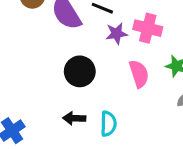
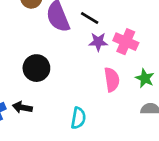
black circle: (80, 71) -> (36, 68), moved
black arrow: (74, 118) -> (22, 107), moved

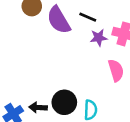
black circle: (36, 68) -> (64, 102), moved

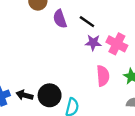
purple semicircle: (59, 20) -> (60, 19), size x0.7

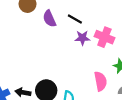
pink semicircle: (103, 76) -> (101, 81), moved

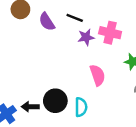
pink semicircle: (101, 81) -> (97, 75), moved

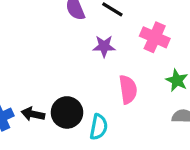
purple star: (86, 37) -> (104, 46), moved

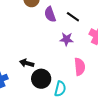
black arrow: (33, 114) -> (27, 63), moved

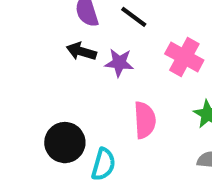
black arrow: (27, 63) -> (81, 51), moved

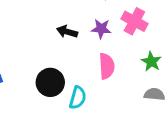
black arrow: (81, 51) -> (67, 32), moved
purple star: (119, 63) -> (101, 29), moved

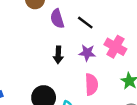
black arrow: (67, 32) -> (58, 55), turned -105

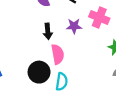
pink semicircle: (91, 84) -> (58, 54), moved

